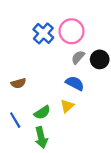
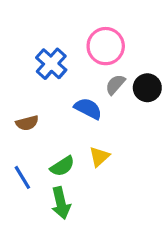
blue cross: (43, 33) -> (51, 64), moved
blue semicircle: (75, 83) -> (88, 109), moved

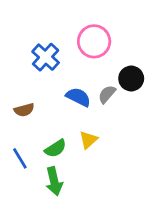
gray semicircle: (115, 85) -> (107, 94), moved

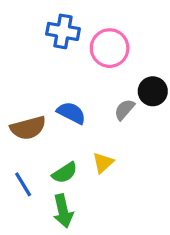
blue cross: (46, 57) -> (63, 31), moved, turned -32
blue semicircle: (78, 97) -> (71, 113), moved
brown semicircle: (24, 110) -> (28, 128), size x1.5

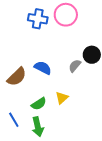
pink circle: (110, 48) -> (66, 15), moved
brown semicircle: (28, 128) -> (17, 77), turned -30
blue line: (23, 184) -> (14, 120), moved

